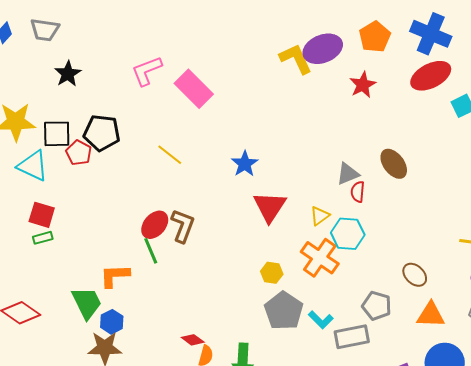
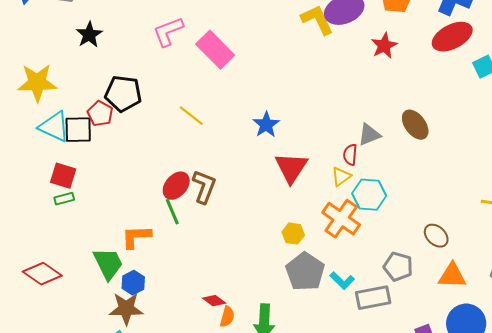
black square: (57, 134) -> (78, 130), moved
red semicircle: (358, 192) -> (350, 155), moved

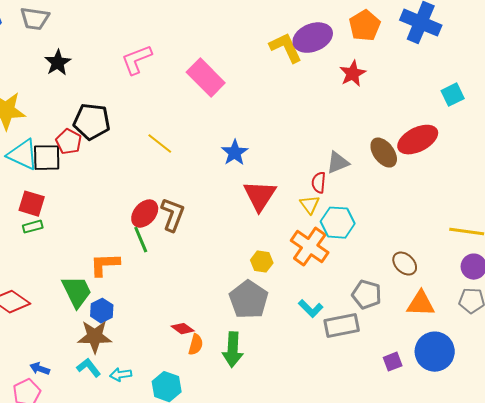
red ellipse: (452, 37) -> (418, 140), moved
pink rectangle: (215, 50) -> (206, 78), moved
yellow triangle: (341, 177) -> (310, 205), turned -30
gray pentagon: (305, 272) -> (249, 300), moved

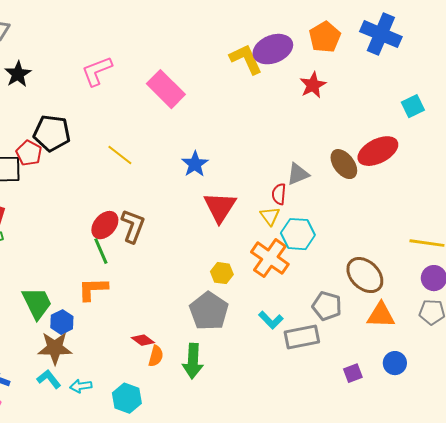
brown ellipse: (405, 264) -> (365, 275), size x1.5
orange L-shape: (105, 265) -> (93, 289), moved
blue circle: (435, 352) -> (395, 363), size x0.6

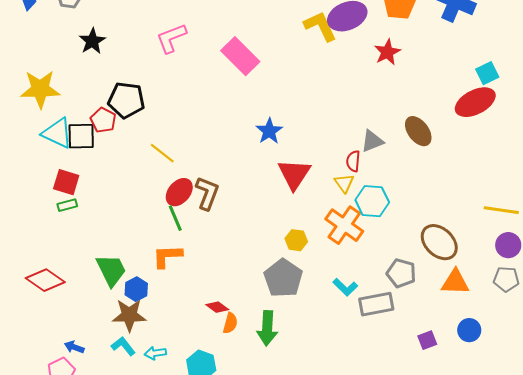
red ellipse: (378, 151) -> (475, 102), moved
yellow line: (120, 155) -> (162, 153), moved

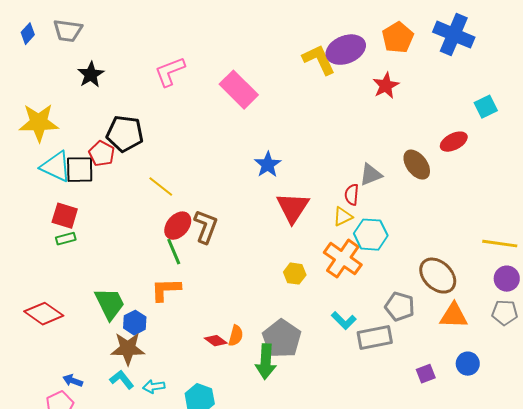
red ellipse: (475, 102) -> (454, 142), moved, size x0.7
yellow triangle: (344, 183) -> (343, 217), turned 40
gray pentagon: (283, 278) -> (282, 339), moved
orange semicircle: (230, 323) -> (236, 336), moved

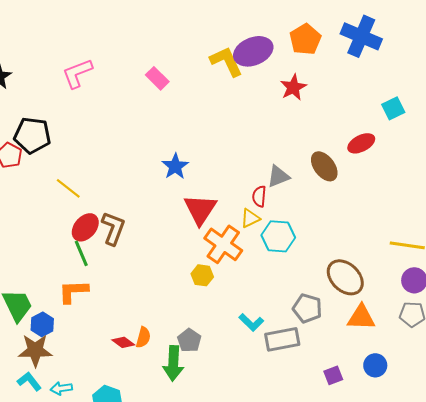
pink rectangle: (239, 90) -> (157, 78), moved, size x0.6
orange cross: (343, 259) -> (223, 244), moved
gray pentagon: (282, 339) -> (189, 340), size x0.6

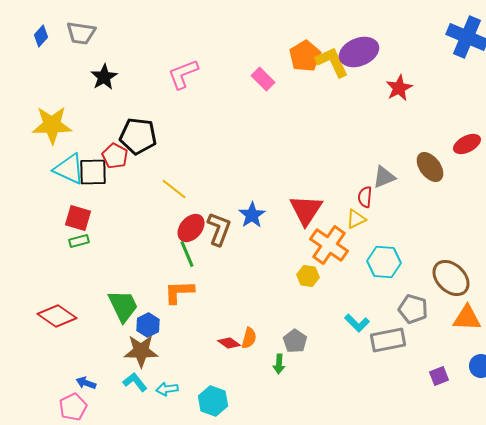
orange pentagon: (305, 39) -> (305, 56), moved
blue star: (175, 166) -> (252, 215), moved
cyan hexagon: (278, 236) -> (384, 262), moved
green arrow: (173, 363) -> (279, 364), size x0.6

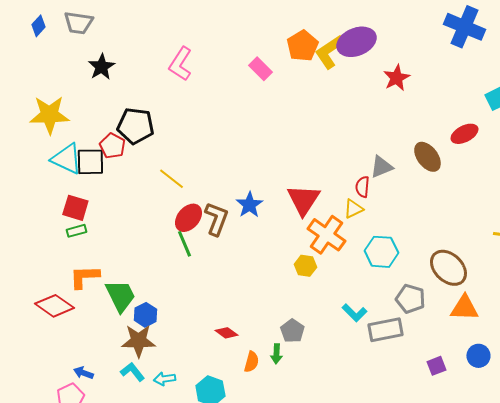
yellow L-shape: (332, 62) -> (329, 52), turned -99
pink L-shape: (183, 74) -> (180, 64), turned -36
orange L-shape: (179, 292) -> (84, 277), moved
orange semicircle: (249, 338) -> (251, 362), moved

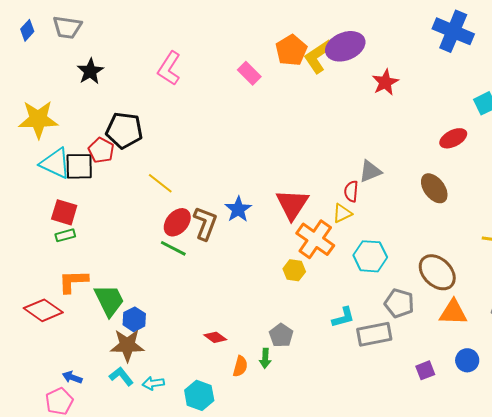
brown ellipse: (427, 157) -> (434, 188), moved
green line: (184, 244) -> (173, 248), turned -40
cyan L-shape: (354, 313) -> (343, 317), turned -60

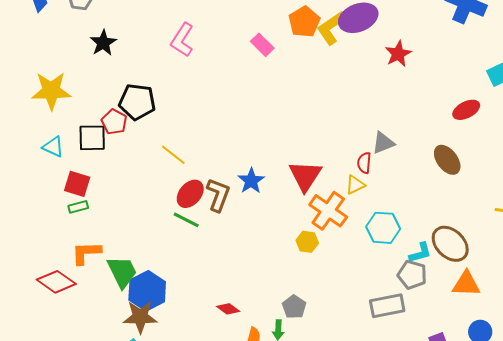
cyan triangle: (55, 163) -> (53, 147), moved, size x0.7
cyan L-shape: (343, 317) -> (420, 253), moved
blue hexagon: (134, 319) -> (147, 291), size x1.6

